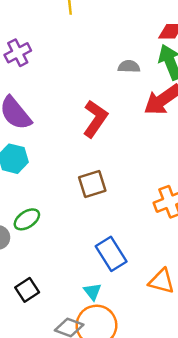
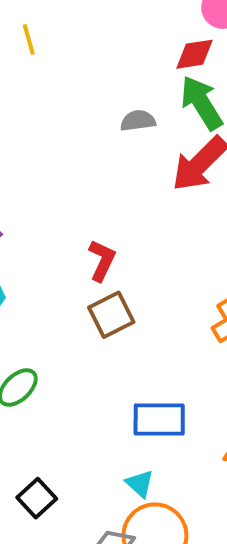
red L-shape: (95, 119) -> (102, 260), moved, size x0.7
blue rectangle: (111, 254) -> (159, 420), turned -48

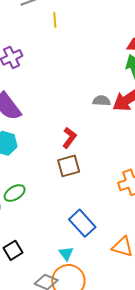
gray semicircle: (138, 121) -> (102, 101), moved
blue rectangle: (159, 420) -> (82, 223), turned 36

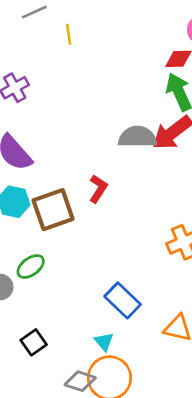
gray semicircle: (102, 101) -> (137, 137), size x1.6
brown square: (69, 166) -> (53, 210), moved, size x1.4

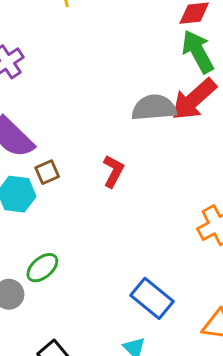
brown square: (53, 210) -> (47, 172), moved, size x0.5

